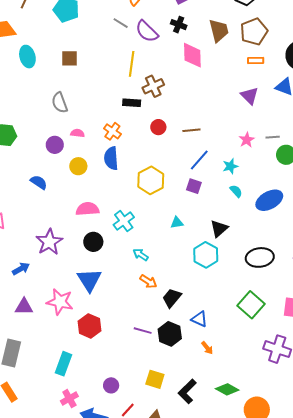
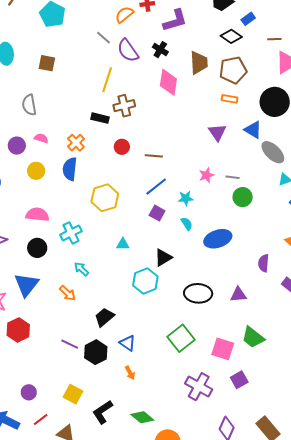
purple square: (194, 186) -> (157, 213), moved
orange arrow: (148, 281) -> (68, 293), moved

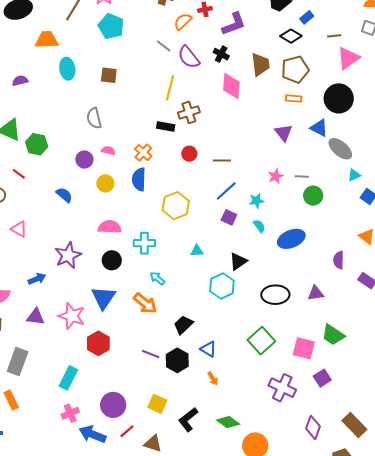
cyan cross: (71, 233) -> (144, 243), turned 30
orange arrow: (68, 293) -> (145, 303), size x1.4
purple circle: (29, 392) -> (113, 405), size x1.6

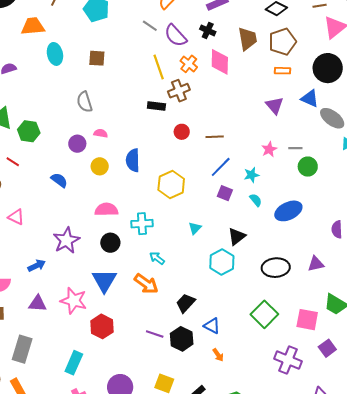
yellow line: (170, 88) -> (159, 67), turned -30
orange cross: (143, 153) -> (189, 64), moved
cyan triangle: (197, 251) -> (195, 228), turned -40

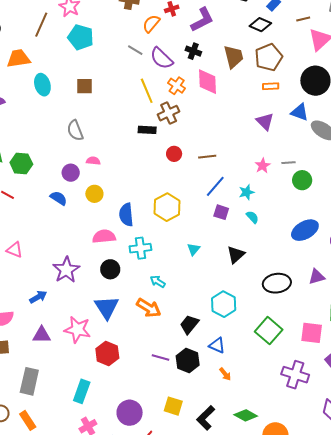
blue semicircle: (133, 160) -> (126, 215), moved
blue semicircle: (59, 180) -> (59, 198), moved
blue ellipse: (288, 211) -> (305, 230), moved
cyan hexagon: (222, 262) -> (224, 304), moved

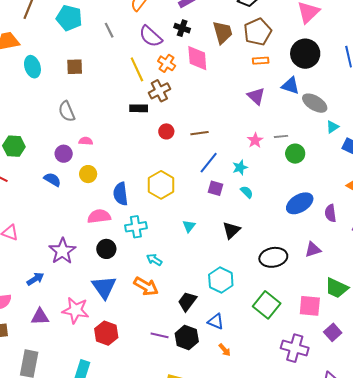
gray line: (135, 50) -> (109, 30), moved, turned 35

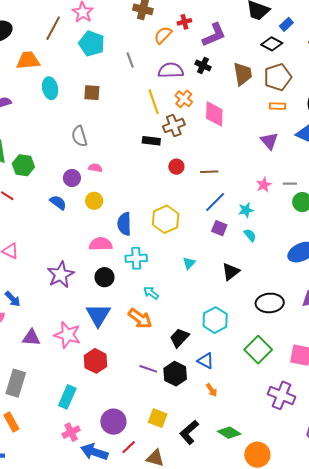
purple semicircle: (151, 36) -> (171, 70), turned 130
pink diamond: (197, 58) -> (214, 114), moved
blue arrow: (35, 279) -> (13, 299), moved, turned 72

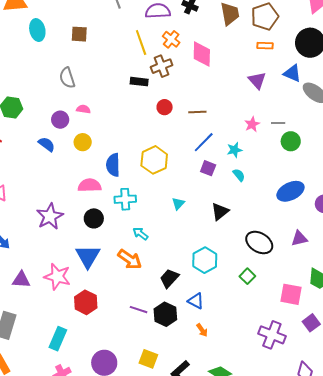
black ellipse: (270, 303) -> (259, 243), turned 36
green square: (258, 350) -> (247, 276), moved, size x0.6

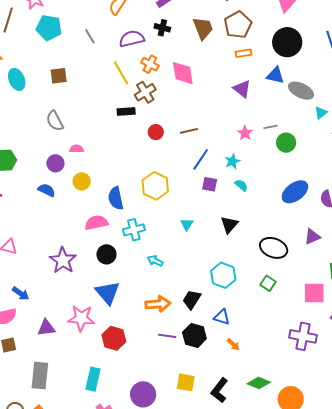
orange arrow: (130, 259) -> (158, 304), moved, turned -30

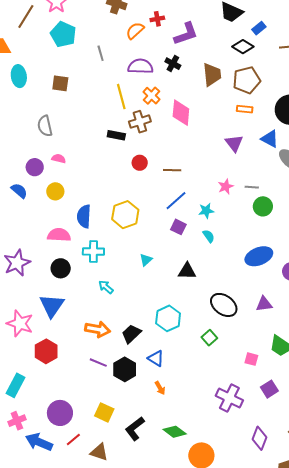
black triangle: (229, 225) -> (187, 271), turned 36
pink square: (314, 293) -> (251, 359), size x0.6

